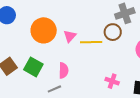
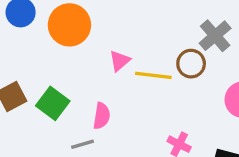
gray cross: (125, 13) -> (215, 36), turned -30
orange circle: (44, 30) -> (69, 25), moved

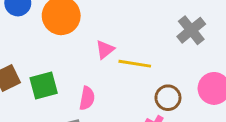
brown circle: (191, 64) -> (168, 98), moved
green square: (53, 103) -> (44, 85), turned 36

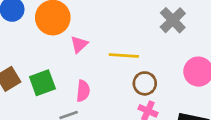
pink triangle: (105, 50) -> (79, 44), moved
brown circle: (168, 98) -> (145, 83), moved

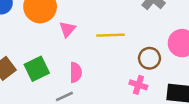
brown circle: (145, 83) -> (149, 58), moved

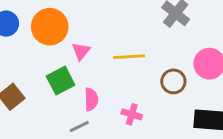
green square: (37, 69) -> (61, 81), moved
pink cross: (138, 85) -> (132, 114), moved

